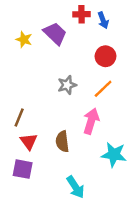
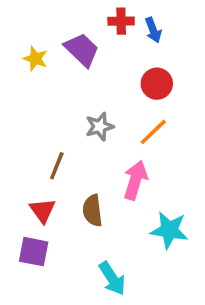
brown line: (19, 117) -> (57, 166), moved

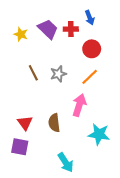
red cross: (121, 21) -> (71, 29), moved
brown line: (57, 166) -> (33, 73), moved, turned -49

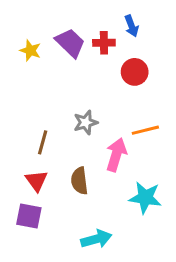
brown line: (33, 73) -> (43, 142), moved, turned 42
gray star: (58, 74) -> (86, 123), moved
orange line: (90, 77) -> (145, 130), moved, turned 30
cyan arrow: (66, 162) -> (96, 239), turned -72

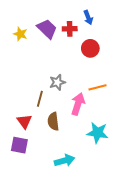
brown line: (43, 142) -> (40, 99), moved

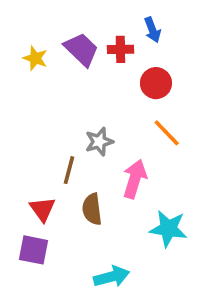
orange line: (97, 87) -> (167, 133), moved, turned 60

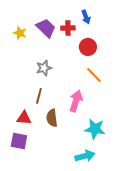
gray star: (99, 142) -> (44, 68), moved
red triangle: (42, 209) -> (24, 118), turned -49
cyan arrow: (112, 277) -> (85, 156), moved

